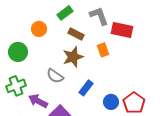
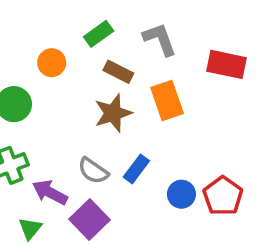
red rectangle: (122, 30) -> (226, 64), moved
orange rectangle: (103, 50) -> (167, 101), size x1.5
gray semicircle: (55, 76) -> (93, 171), moved

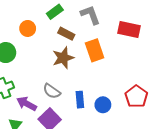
blue rectangle: (136, 169) -> (80, 100), moved, turned -42
red pentagon: (223, 196) -> (136, 96), moved

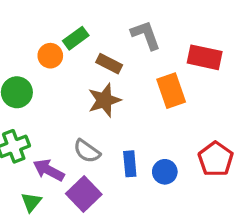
green rectangle: (55, 12) -> (76, 38), moved
orange rectangle: (95, 50) -> (171, 91), moved

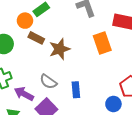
brown rectangle: (109, 64) -> (36, 38), moved
blue circle: (165, 172) -> (113, 104), moved

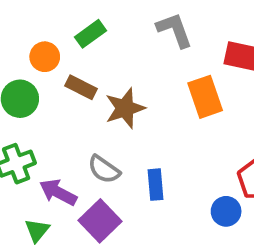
orange circle: (25, 21) -> (45, 57), moved

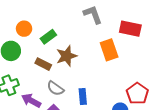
green rectangle: (91, 34) -> (48, 37), moved
brown rectangle: (81, 87) -> (43, 64), moved

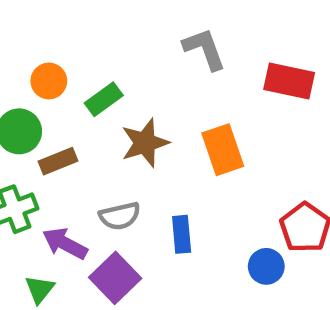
orange rectangle: (109, 50) -> (223, 150), moved
brown rectangle: (43, 64) -> (58, 161), moved, turned -49
gray semicircle: (55, 88) -> (120, 216), turned -48

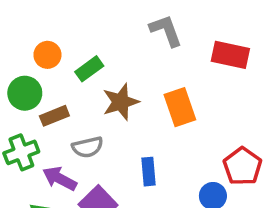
gray semicircle: (120, 216) -> (88, 147), moved

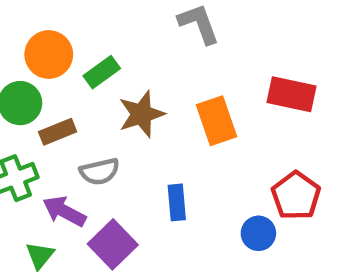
orange circle: (47, 55) -> (49, 55), size x1.4
red rectangle: (230, 55) -> (292, 94), moved

